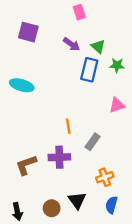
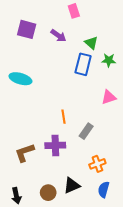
purple arrow: (72, 44) -> (58, 36), moved
black triangle: (77, 200) -> (72, 185), turned 42

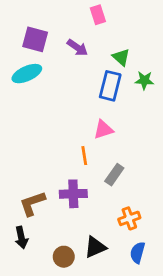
cyan ellipse: (20, 79) -> (27, 74), moved, turned -40
pink triangle: (109, 97) -> (103, 130), moved
black arrow: (16, 196) -> (21, 238), moved

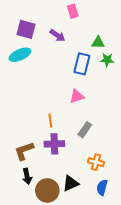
green triangle: (121, 57) -> (98, 43), moved, turned -40
orange line: (84, 156) -> (50, 121), moved
orange cross: (129, 218) -> (96, 162), turned 35
black arrow: (21, 238) -> (27, 176), moved
brown circle: (64, 257) -> (47, 190), size x1.5

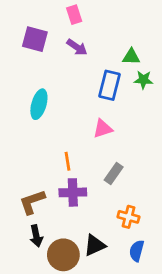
pink rectangle: (73, 11) -> (74, 15), moved
cyan ellipse: (20, 55) -> (39, 104), moved, turned -50

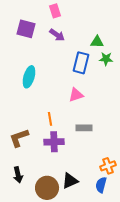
gray rectangle: (114, 173) -> (84, 128), turned 56
brown L-shape: (32, 202) -> (19, 138), moved
orange cross: (128, 217) -> (108, 166), moved, turned -35
black arrow: (36, 236) -> (18, 175), moved

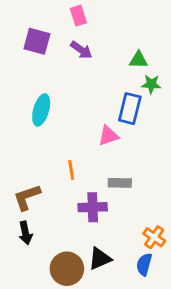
blue rectangle: (81, 63) -> (130, 109), moved
purple cross: (54, 142) -> (93, 207), moved
orange cross: (108, 166) -> (154, 237), turned -35
black arrow: (18, 175) -> (25, 233), moved

